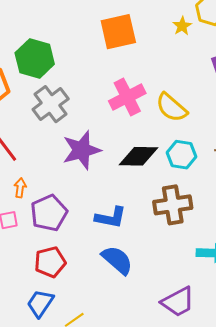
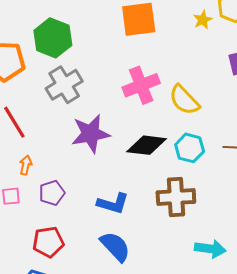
purple pentagon: (49, 213) -> (52, 193), size x0.7

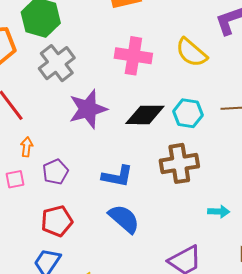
pink cross: (141, 85) -> (133, 56), turned 36
yellow semicircle: (184, 100) -> (191, 53), moved
cyan arrow: (210, 249) -> (219, 211), size x0.7

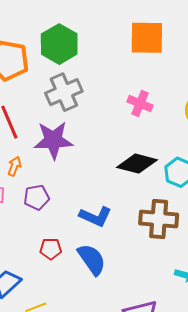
pink cross: (133, 56) -> (140, 103), size x0.7
purple star: (88, 109) -> (53, 140), moved
red pentagon: (57, 221) -> (51, 249), moved, size x0.7

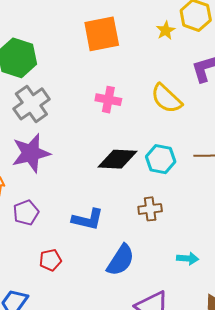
brown cross: (159, 219) -> (150, 209), size x0.6
blue semicircle: (92, 259) -> (121, 260), moved, turned 80

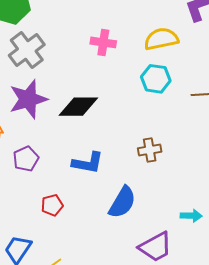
yellow semicircle: (166, 99) -> (161, 39), turned 128
black diamond: (118, 159) -> (78, 107), moved
cyan hexagon: (161, 159) -> (156, 79), moved
cyan arrow: (188, 258) -> (191, 216), moved

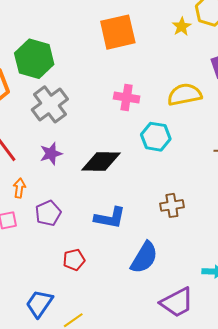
cyan hexagon: (156, 79) -> (156, 137), moved
purple star: (28, 99) -> (51, 154), size x0.6

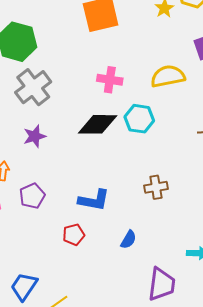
black diamond: (101, 161) -> (98, 124), moved
blue semicircle: (144, 258) -> (128, 240), size x0.6
red pentagon: (74, 260) -> (74, 235), moved
purple trapezoid: (177, 302) -> (162, 284), turned -54

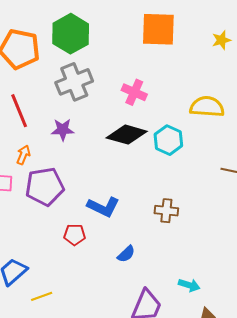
pink cross: (110, 80) -> (134, 92), moved
purple pentagon: (32, 196) -> (45, 187), size x1.5

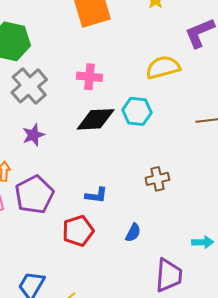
blue L-shape: (103, 207) -> (96, 195), size x0.7
red pentagon: (75, 235) -> (78, 231), size x1.4

